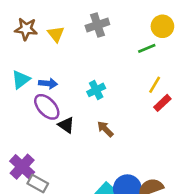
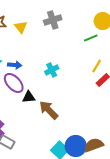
black triangle: (66, 125) -> (29, 97), turned -40
brown arrow: (105, 129) -> (49, 110), moved, size x1.5

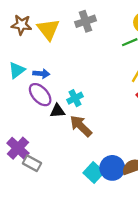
yellow triangle: (21, 27) -> (48, 29), size x1.5
cyan cross: (52, 70) -> (75, 98), moved

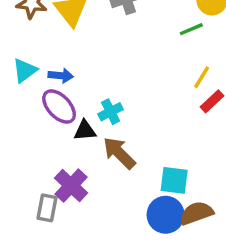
purple cross: (18, 148) -> (71, 186), moved
gray rectangle: (32, 163) -> (47, 208), turned 72
cyan square: (94, 173) -> (174, 180), moved, turned -36

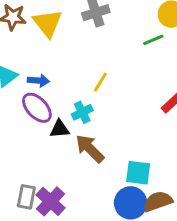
yellow line: (202, 77) -> (100, 82), moved
purple cross: (71, 186) -> (51, 201), moved

